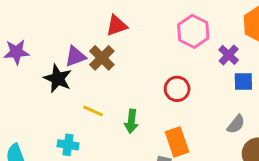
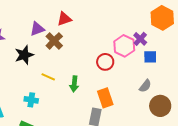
pink hexagon: (193, 31) -> (124, 46), moved
purple triangle: (75, 56) -> (37, 29), moved
black star: (58, 79) -> (24, 55), turned 30

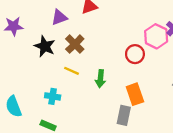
brown cross: (54, 41) -> (75, 44), moved
black star: (24, 55) -> (45, 46), turned -30

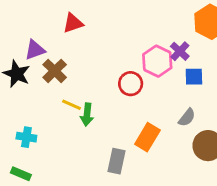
purple triangle: (59, 17) -> (35, 50), moved
yellow line: (71, 71) -> (71, 105), moved
orange rectangle: (135, 94) -> (147, 137), moved, turned 50

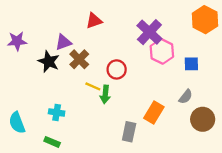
purple cross: (180, 51) -> (149, 32), moved, size x1.6
red circle: (131, 84) -> (117, 69), moved

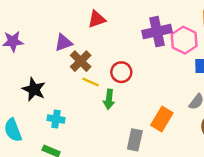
purple cross: (149, 32) -> (157, 32), turned 35
pink hexagon: (162, 51) -> (184, 40), moved
black star: (49, 62) -> (34, 89), moved
yellow line: (93, 86) -> (90, 82), moved

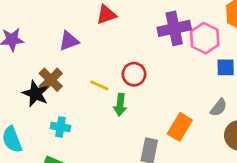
brown cross: (81, 61) -> (51, 80), moved

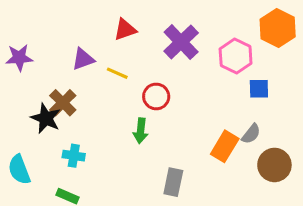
purple cross: (174, 28) -> (181, 42), moved, turned -32
yellow line: (99, 85) -> (117, 73), moved
orange rectangle: (180, 127) -> (225, 146), moved

